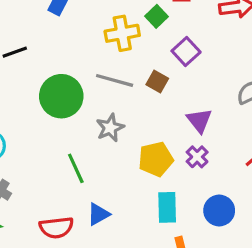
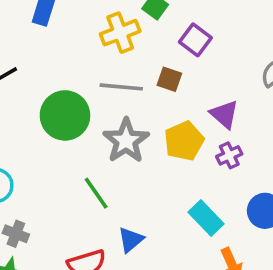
gray star: (110, 128) -> (126, 141), size x1.4
purple cross: (197, 157) -> (229, 155), turned 30
yellow pentagon: (156, 159) -> (184, 141), moved
cyan rectangle: (167, 207) -> (206, 218), turned -32

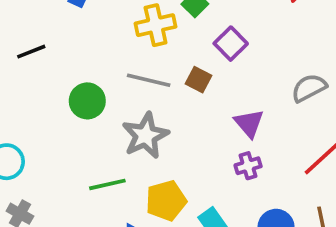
green circle: (65, 115) -> (87, 101), size x0.7
yellow pentagon: (184, 141) -> (166, 201), moved
green line: (96, 193) -> (107, 184), turned -76

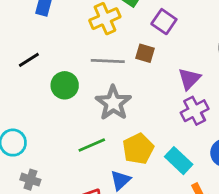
black line: (31, 52) -> (29, 60), moved
purple triangle: (249, 123) -> (189, 79), turned 35
purple cross: (248, 166) -> (195, 111), size x1.4

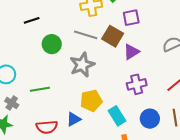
purple square: (164, 22) -> (131, 18), turned 30
brown square: (145, 53) -> (113, 36), size x1.5
purple triangle: (189, 79) -> (131, 52), moved
green line: (92, 145) -> (40, 89), moved

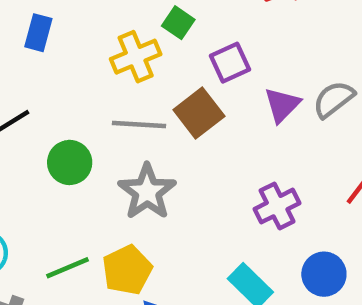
brown square: (113, 36) -> (199, 113), turned 35
purple triangle: (131, 52) -> (282, 105), moved
yellow pentagon: (91, 101) -> (127, 270), moved

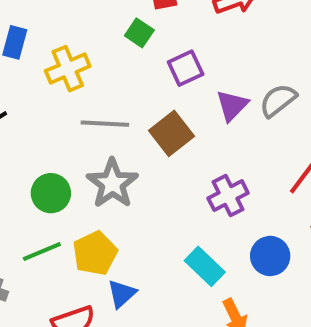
yellow cross: (136, 57) -> (68, 69), moved
brown square: (199, 113) -> (171, 133), moved
green circle: (70, 162) -> (51, 193), moved

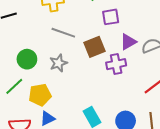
gray star: (112, 183) -> (58, 63), size x0.7
purple cross: (228, 196) -> (116, 64), moved
green line: (42, 252) -> (14, 86), turned -36

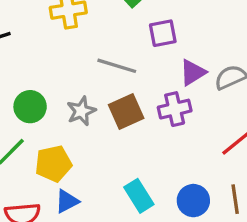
gray line: (63, 33) -> (117, 66), moved
brown square: (95, 47) -> (126, 112), moved

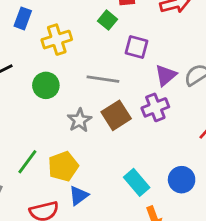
purple square: (163, 33) -> (137, 47), turned 35
green circle: (30, 107) -> (46, 85), moved

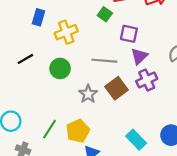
purple triangle: (166, 75) -> (139, 56), moved

